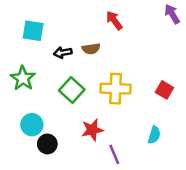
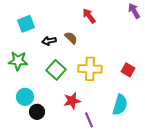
cyan square: (33, 31) -> (26, 24), turned -30
brown semicircle: (91, 49) -> (71, 38), turned -128
green star: (23, 78) -> (18, 61), turned -30
cyan semicircle: (154, 135) -> (120, 105), size x1.5

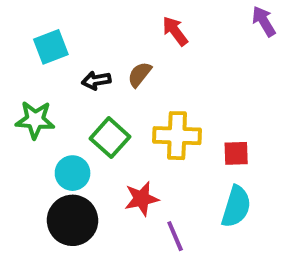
brown semicircle: (71, 38) -> (140, 74), turned -96
red square: (128, 70) -> (236, 153), moved, turned -32
cyan circle: (25, 97) -> (73, 173), moved
black circle: (37, 112) -> (73, 220), size x1.6

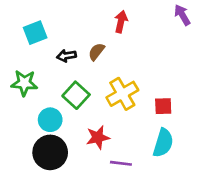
red arrow: (175, 31) -> (121, 22), turned 50
yellow cross: (177, 136) -> (122, 94), turned -32
purple line: (175, 236) -> (121, 163), turned -60

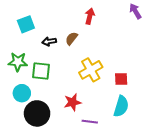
green square: (76, 95) -> (41, 71), moved, turned -36
cyan circle: (50, 120) -> (22, 93), moved

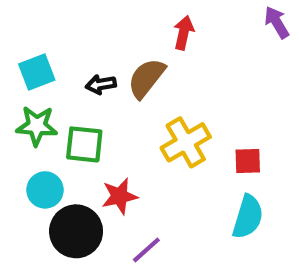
cyan square: (26, 24) -> (37, 72), moved
brown semicircle: (71, 38) -> (146, 78), size x1.5
red star: (72, 102) -> (119, 196), moved
purple line: (90, 122) -> (146, 250), moved, turned -49

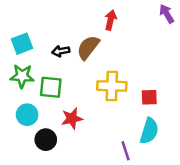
yellow cross: (186, 142) -> (112, 86), turned 32
black circle: (76, 231) -> (46, 140), size x0.7
purple line: (146, 250) -> (126, 151), moved, turned -66

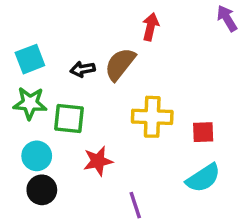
cyan semicircle: (149, 131) -> (203, 178), turned 40
black circle: (46, 140) -> (42, 190), moved
purple line: (126, 151) -> (135, 205), moved

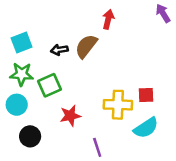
yellow cross: (152, 117) -> (118, 105), moved
green square: (69, 119) -> (50, 85), turned -30
cyan circle: (37, 156) -> (17, 105), moved

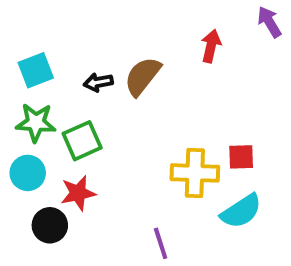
red arrow: (108, 19) -> (211, 46), moved
red star: (70, 116) -> (78, 193), moved

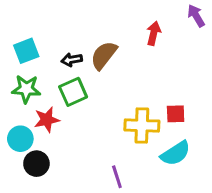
green square: (82, 141) -> (73, 92), moved
cyan circle: (28, 173) -> (20, 139), moved
red star: (78, 193) -> (47, 120), moved

